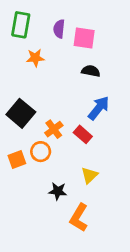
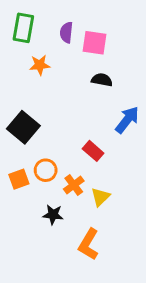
blue arrow: (99, 108) -> (127, 120), moved
orange cross: (54, 129) -> (74, 185), moved
black star: (58, 191) -> (53, 215), moved

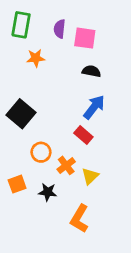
blue arrow: (127, 120) -> (94, 107), moved
orange square: (19, 179) -> (17, 184), moved

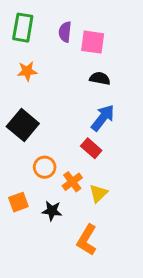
orange star: (36, 58) -> (27, 71), moved

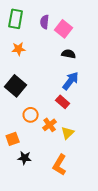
pink square: (93, 42) -> (64, 29), turned 30
black star: (52, 211) -> (25, 158), moved

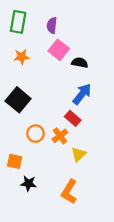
pink square: (64, 29) -> (59, 50), moved
orange cross: (50, 125) -> (60, 136), moved
orange square: (13, 139) -> (15, 161), turned 32

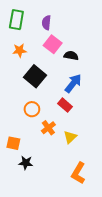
black square: (18, 100) -> (35, 76), moved
orange circle: (36, 134) -> (32, 109), moved
orange cross: (60, 136) -> (48, 128), moved
orange L-shape: (69, 192) -> (78, 173), moved

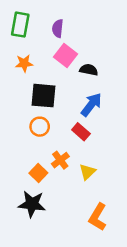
black square: (35, 76) -> (44, 96), turned -35
orange circle: (32, 109) -> (40, 127), moved
orange square: (13, 143) -> (38, 173), moved, turned 32
black star: (26, 163) -> (32, 204), size x1.5

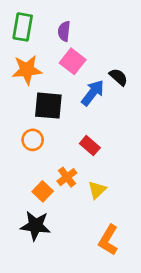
orange star: (24, 63) -> (27, 70), size x1.5
black semicircle: (89, 70) -> (118, 77), moved, turned 30
blue arrow: (91, 105) -> (93, 93), moved
orange circle: (40, 127) -> (33, 140), moved

